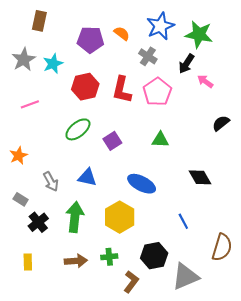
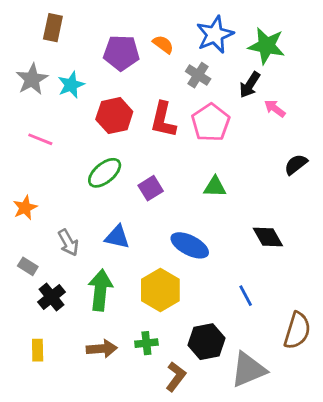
pink line: (30, 104) -> (40, 139), turned 42

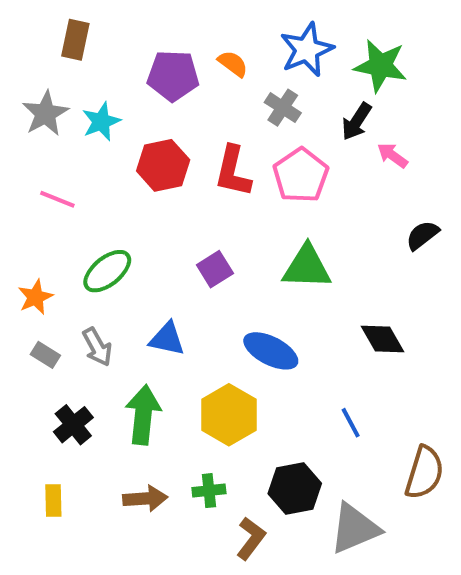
green ellipse: (105, 173) -> (107, 271), moved
green triangle: (215, 187) -> (307, 267), size x1.5
gray rectangle: (28, 266) -> (45, 355), moved

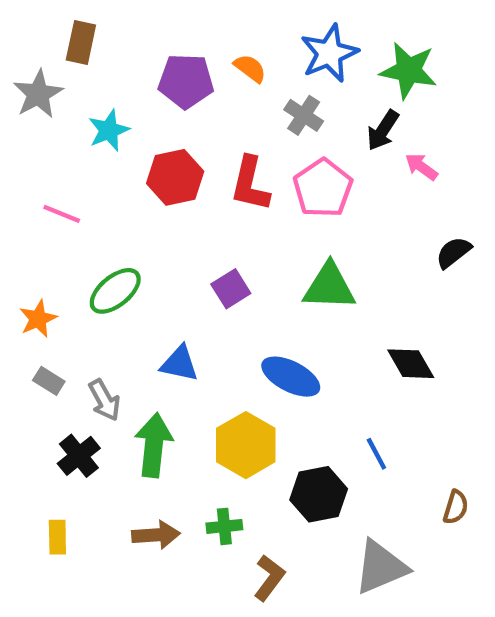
gray star: (45, 114) -> (38, 94), moved
gray arrow: (97, 347) -> (104, 400), moved
brown semicircle: (424, 473) -> (456, 507), size x0.6
black hexagon: (295, 489) -> (319, 494), moved

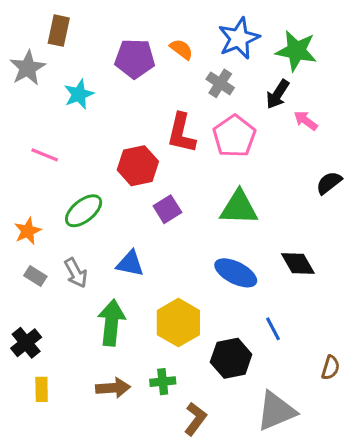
red hexagon: (175, 177) -> (138, 166), moved
blue ellipse: (291, 377) -> (236, 273), moved
gray arrow: (104, 400) -> (76, 273), moved
black cross: (79, 456) -> (26, 343), moved

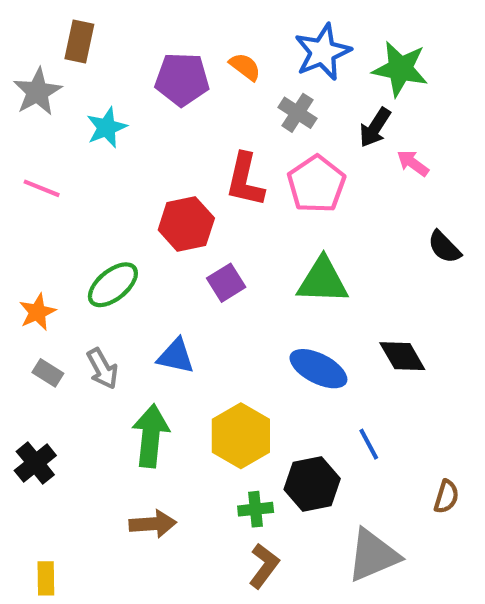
pink line: (45, 155) -> (42, 188), moved
black semicircle: (329, 183) -> (444, 247), turned -96
green cross: (163, 382) -> (256, 509), moved
yellow rectangle: (42, 389) -> (46, 578), moved

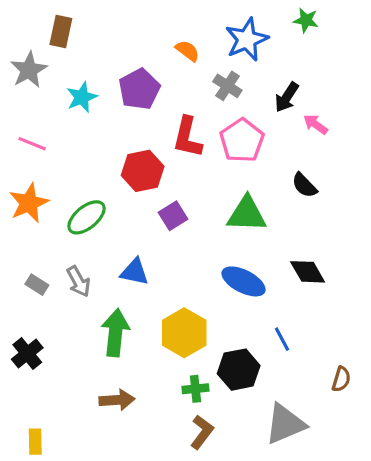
green star: (400, 69) -> (306, 20), moved, size x0.6
purple pentagon: (182, 79) -> (139, 89), moved, turned -30
black semicircle: (444, 247) -> (304, 185), moved
orange star: (37, 312) -> (29, 203), moved, size x1.4

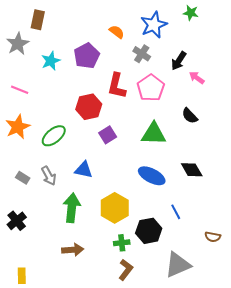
brown semicircle: (341, 379) -> (213, 237), turned 84

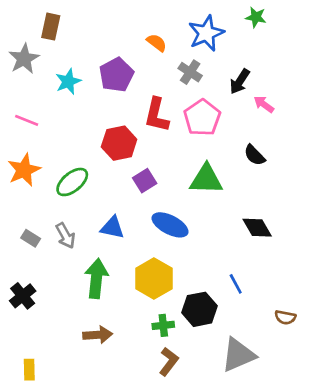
blue ellipse: (152, 176) -> (170, 225), moved

